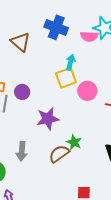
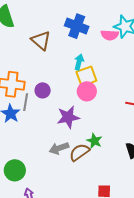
cyan arrow: (71, 62) -> (79, 62), moved
pink circle: (87, 91) -> (87, 91), moved
gray arrow: (22, 151) -> (59, 148), moved, turned 66

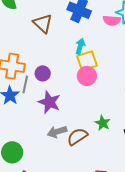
purple star: (68, 117) -> (49, 102), moved, turned 30
green star: (94, 141) -> (103, 123), moved

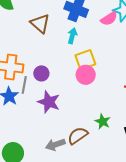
pink semicircle: (112, 20) -> (109, 19), turned -36
cyan arrow: (80, 46) -> (72, 36), moved
gray arrow: (57, 132) -> (55, 145), moved

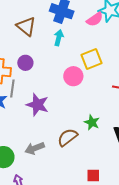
yellow square: (85, 60) -> (91, 59), moved
purple circle: (41, 73) -> (25, 63), moved
gray arrow: (55, 145) -> (35, 148), moved

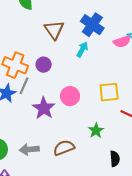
yellow square: (91, 59) -> (109, 92), moved
pink circle: (73, 76) -> (70, 96), moved
green star: (92, 122) -> (96, 130), moved

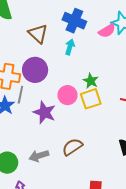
purple circle: (44, 65) -> (35, 70), size x1.6
yellow square: (109, 92) -> (91, 99), moved
green star: (96, 130) -> (91, 81), moved

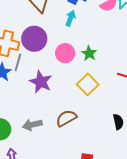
pink circle: (68, 95) -> (65, 53), moved
yellow square: (91, 99) -> (88, 84), moved, turned -30

